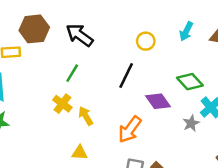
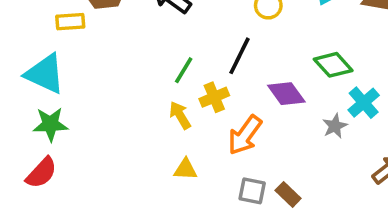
green line: (72, 73) -> (184, 70), moved
yellow cross: (62, 104) -> (214, 97), moved, turned 30
yellow triangle: (80, 153) -> (185, 169), moved

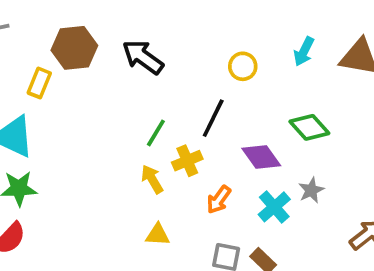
yellow rectangle: (70, 22) -> (39, 83), turned -64
cyan cross: (364, 103) -> (274, 207), moved
orange arrow: (245, 135) -> (219, 200), size x0.7

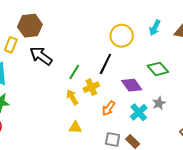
black arrow: (143, 57) -> (41, 56), moved
yellow circle: (243, 66) -> (122, 36), size x1.5

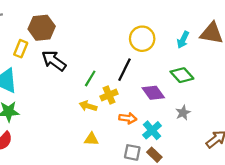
cyan arrow: (155, 28) -> (183, 40), moved
yellow arrow: (72, 97) -> (88, 106), turned -42
orange arrow: (109, 108) -> (128, 118), turned -119
cyan cross: (139, 112) -> (152, 130), moved

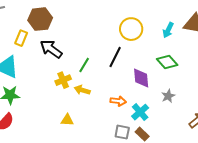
purple diamond: (153, 93) -> (141, 78), turned 30
yellow cross: (109, 95) -> (63, 80), moved
yellow triangle: (91, 139) -> (67, 120), moved

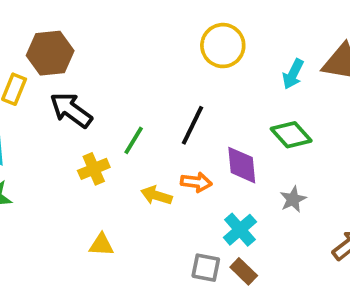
yellow circle: (131, 29) -> (223, 46), moved
yellow arrow: (82, 90) -> (156, 195), moved
orange arrow: (118, 101) -> (196, 182), moved

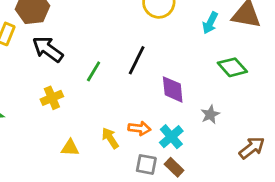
green diamond: (291, 135) -> (232, 67), moved
yellow cross: (94, 169) -> (52, 98), moved
orange arrow: (196, 182) -> (139, 128), moved
yellow arrow: (156, 195) -> (110, 138), moved, turned 40

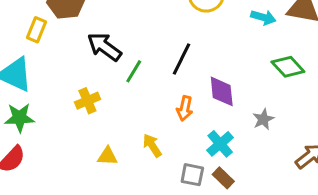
cyan arrow: (210, 23) -> (263, 17), turned -100
black arrow: (48, 49) -> (104, 47), moved
orange arrow: (139, 128) -> (185, 108), moved, turned 95

